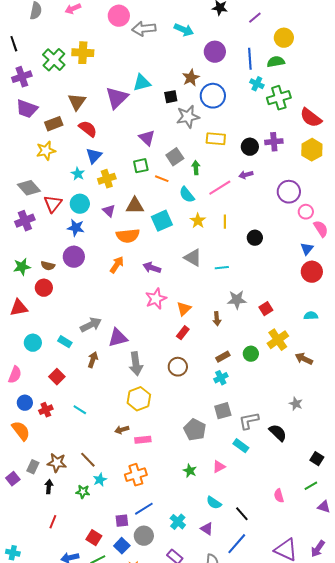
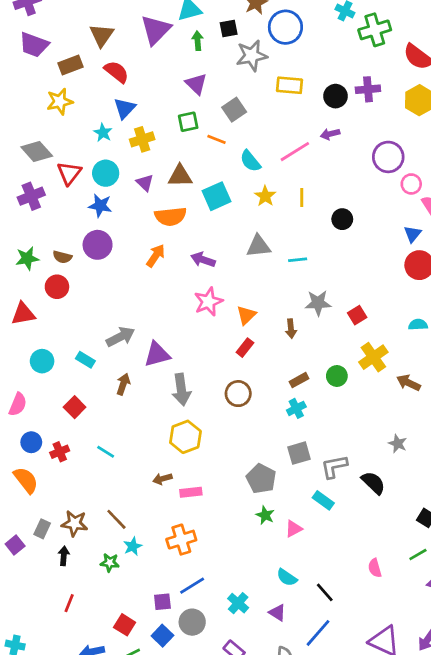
green arrow: (196, 168) -> (198, 41), moved
gray triangle: (193, 258) -> (258, 246), turned -36
green star: (190, 471) -> (265, 515), moved

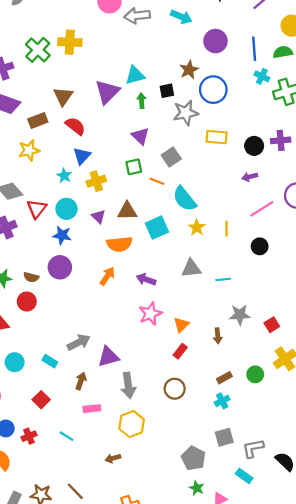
pink line: (295, 152) -> (262, 209), moved
cyan semicircle: (250, 161) -> (185, 199), size x1.4
pink rectangle: (191, 492) -> (92, 409), moved

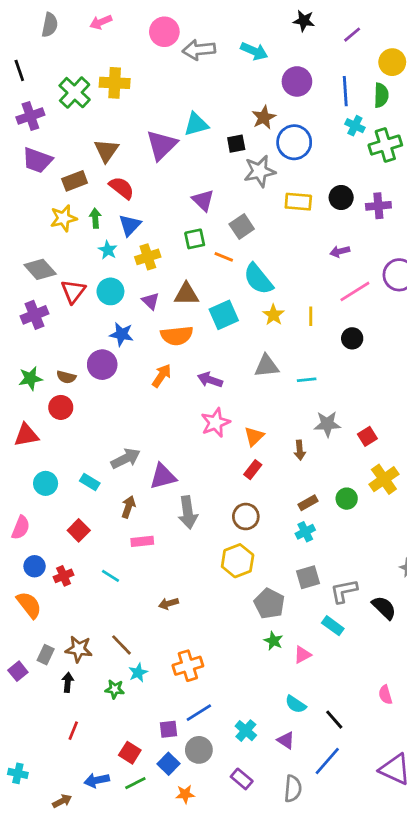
green semicircle: (283, 52) -> (381, 95), turned 102
green arrow: (142, 101) -> (95, 218), moved
black circle: (254, 146) -> (341, 197), moved
blue star: (62, 235) -> (122, 334), moved
yellow hexagon: (132, 424) -> (238, 561), moved

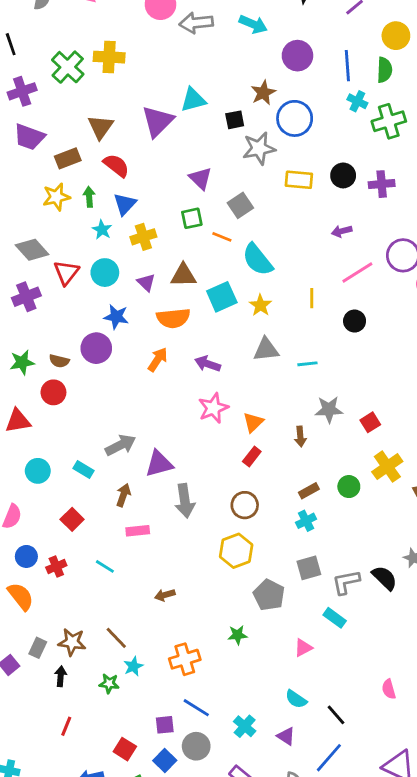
yellow star: (273, 315) -> (260, 305), moved
black semicircle: (384, 608) -> (385, 578), moved
green star: (273, 641) -> (238, 635), moved, turned -30
blue line: (199, 713) -> (196, 708), turned 64

